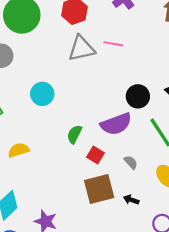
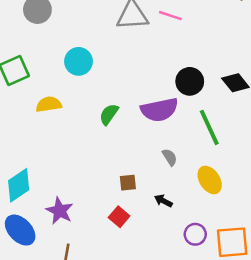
yellow semicircle: (19, 150) -> (49, 104), moved
red square: (96, 155) -> (119, 217), moved
brown square: (99, 189) -> (128, 183), size x0.5

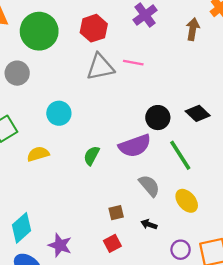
gray semicircle: (170, 157) -> (149, 186), size x1.5
red square: (119, 217) -> (112, 243), turned 30

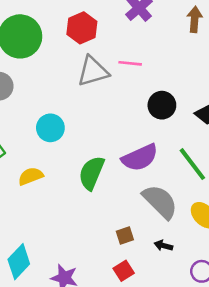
black circle: (158, 118) -> (162, 105), moved
green semicircle: (92, 156) -> (92, 173), size x1.5
gray semicircle: (149, 186) -> (160, 202), size x1.4

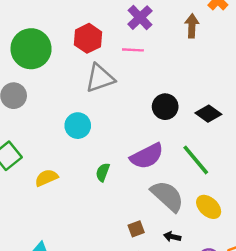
pink line: (130, 63) -> (133, 50), moved
cyan circle: (50, 128) -> (78, 126), moved
green semicircle: (92, 173) -> (103, 172), size x0.6

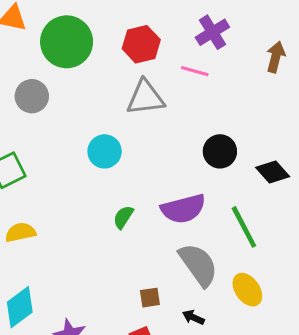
yellow semicircle: (46, 178) -> (20, 232), moved

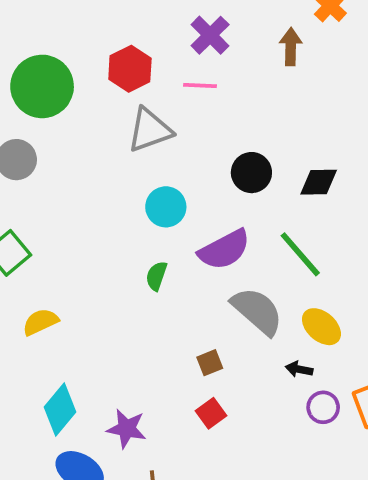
cyan circle: (105, 151) -> (166, 207), moved
black diamond: (273, 172) -> (319, 182), turned -36
black arrow: (193, 317) -> (299, 369), moved

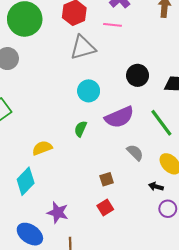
gray semicircle: (257, 311) -> (135, 153), size x0.6
yellow semicircle: (40, 322) -> (42, 148), moved
cyan diamond: (60, 410) -> (26, 181), moved

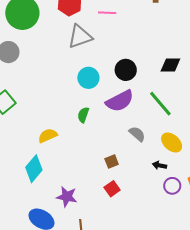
black circle: (138, 75) -> (126, 70), moved

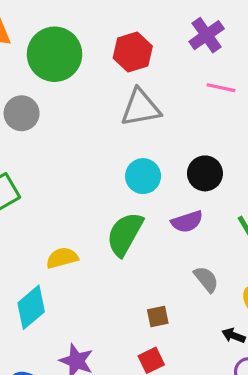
pink line: (107, 13) -> (221, 88), moved
purple semicircle: (120, 101) -> (187, 222), size x0.7
green semicircle: (83, 115) -> (125, 234), size x1.8

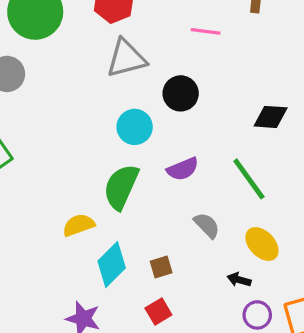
black circle: (205, 173) -> (181, 93), moved
yellow semicircle: (62, 258) -> (79, 225), moved
cyan diamond: (31, 307) -> (112, 265), moved

